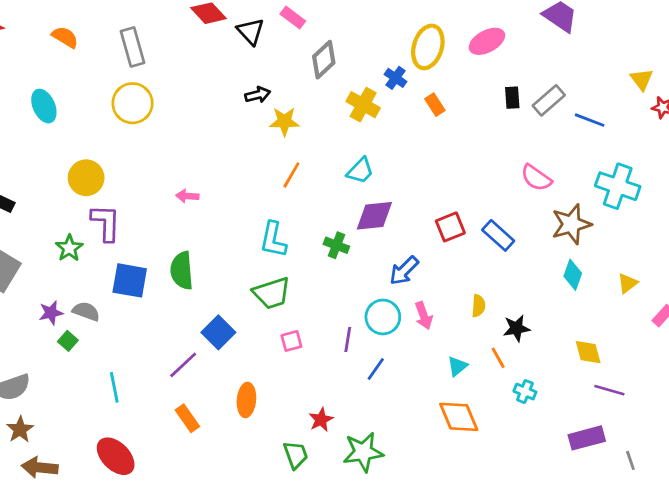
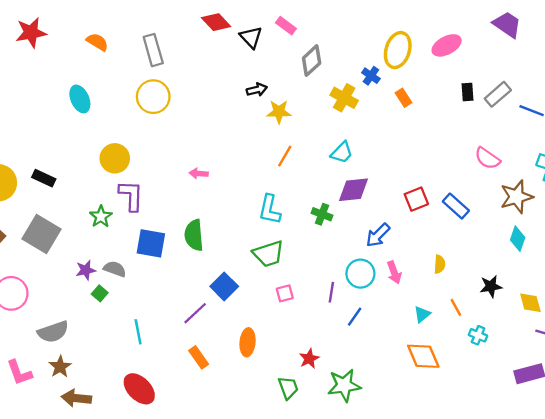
black star: (516, 328) -> (491, 286), moved

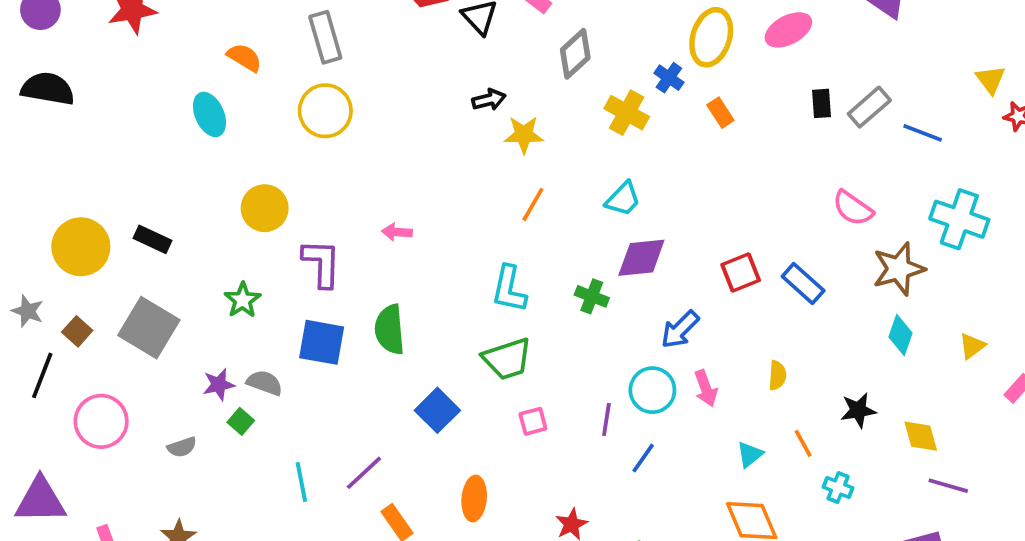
orange semicircle: (97, 42) -> (244, 57), moved
purple L-shape: (131, 196) -> (322, 263), moved
purple line: (195, 313) -> (364, 473), moved
gray semicircle: (53, 332) -> (182, 447), moved, size x0.6

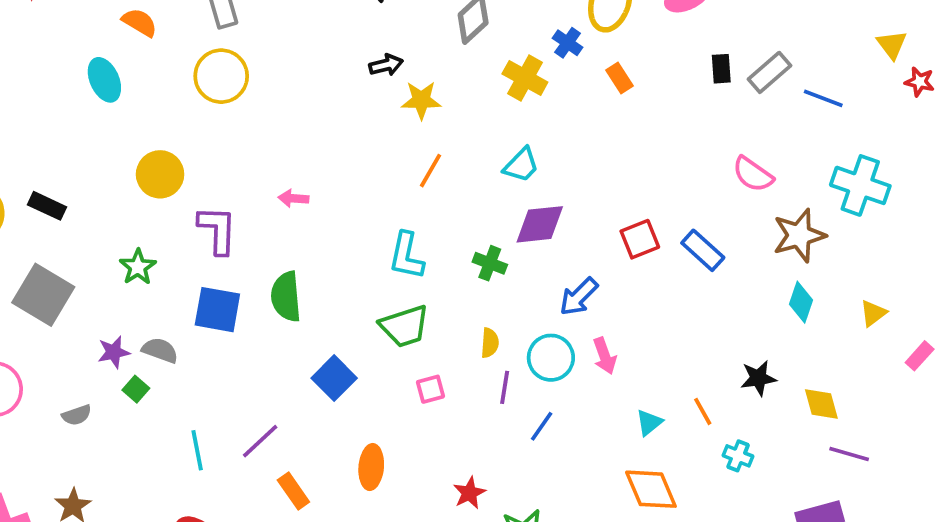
yellow semicircle: (777, 375) -> (490, 343), moved

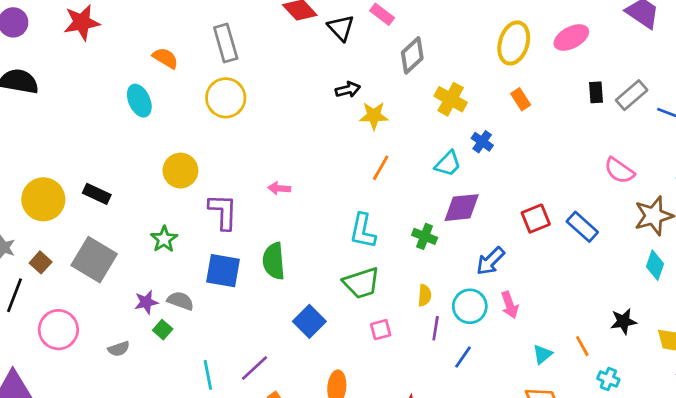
blue cross: (568, 43) -> (482, 142), moved

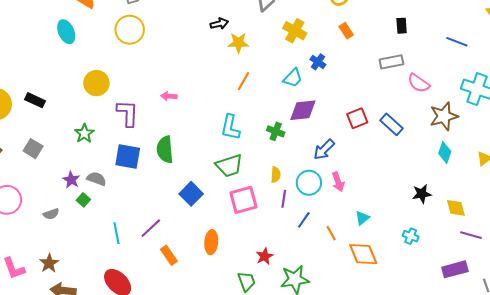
gray rectangle: (632, 95) -> (391, 62), moved, turned 30
gray square: (94, 260) -> (33, 149), size x0.6
purple star: (146, 302) -> (71, 180), turned -30
pink square: (381, 330) -> (243, 200), size x1.8
orange line: (582, 346) -> (331, 233), moved

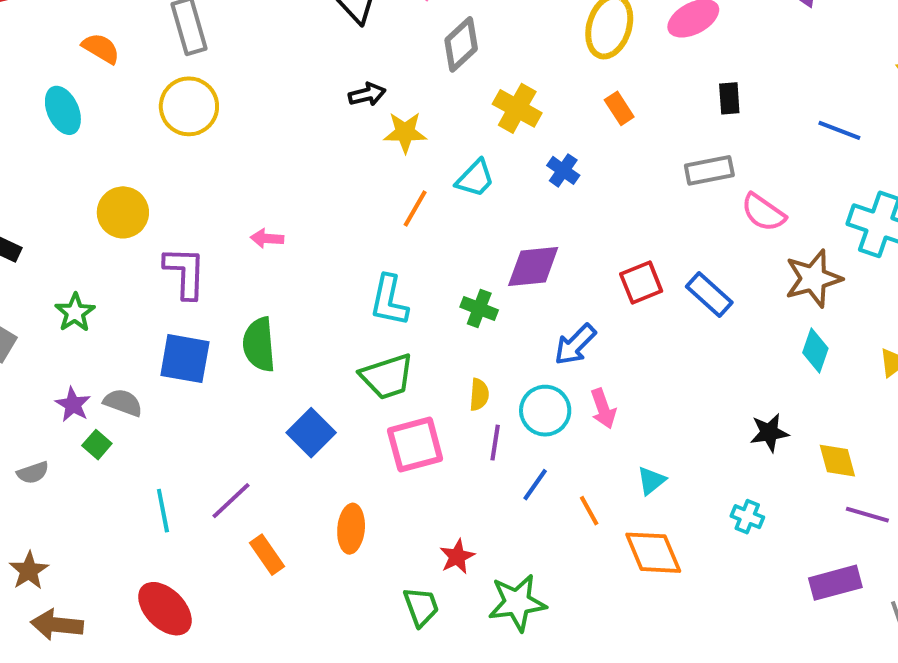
cyan trapezoid: (293, 78) -> (475, 178), moved
green star: (84, 133) -> (75, 313), moved

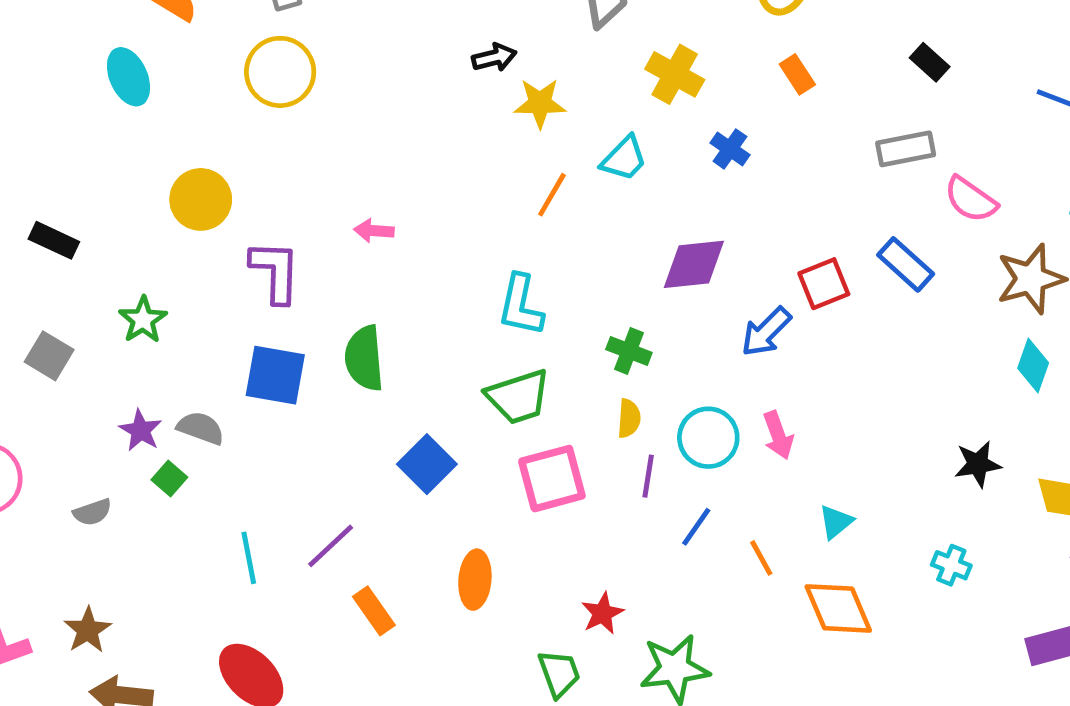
black rectangle: (729, 98) -> (930, 62), turned -44
blue rectangle: (709, 294) -> (906, 264), moved
green cross: (479, 309) -> (629, 351), moved
blue arrow: (575, 345) -> (766, 332), moved

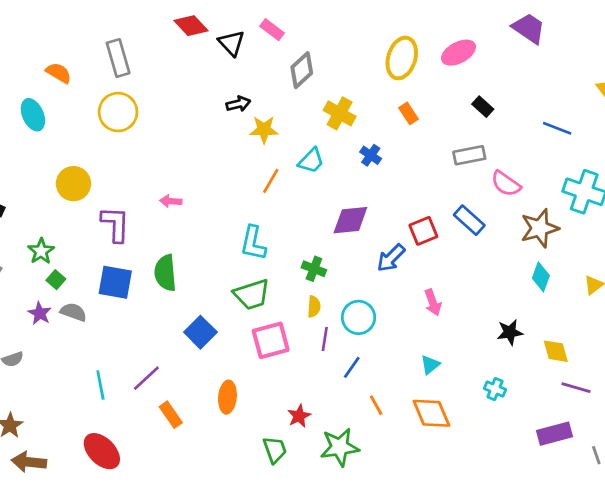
pink arrow: (778, 435) -> (433, 303), moved
green square: (169, 479) -> (56, 280), moved
orange line: (761, 558) -> (376, 405), moved

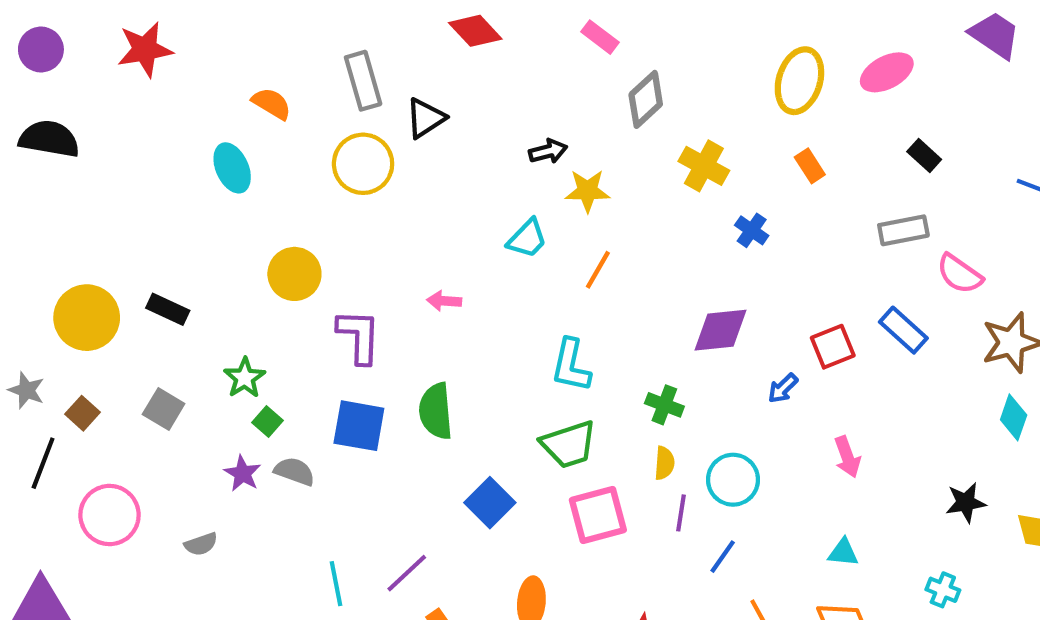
black triangle: (232, 43) -> (425, 118), moved, turned 40
cyan trapezoid: (311, 161) -> (527, 239), moved
blue arrow: (391, 258) -> (783, 388), size x0.7
cyan triangle: (430, 365) -> (843, 552), turned 45

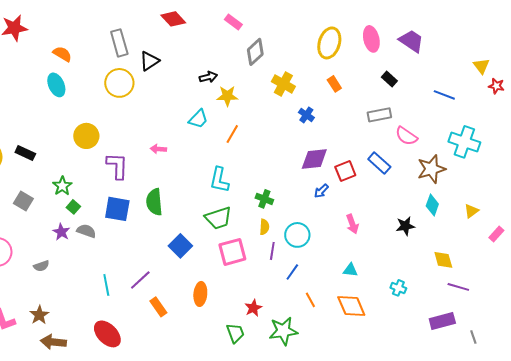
purple trapezoid: (995, 35) -> (411, 41), moved
pink ellipse: (887, 72) -> (371, 39), turned -75
orange semicircle: (272, 104) -> (62, 54), moved
purple diamond: (721, 330) -> (314, 159), moved
black star: (966, 503) -> (405, 226), moved

